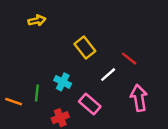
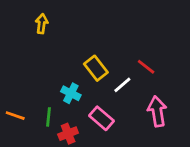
yellow arrow: (37, 20) -> (42, 24), turned -70
yellow rectangle: (85, 48) -> (96, 68), moved
green line: (37, 93) -> (49, 117), moved

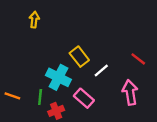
red line: (146, 67) -> (138, 59), moved
cyan cross: (71, 93) -> (58, 77), size x1.5

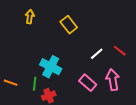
yellow rectangle: (79, 57) -> (69, 25), moved
white line: (101, 70) -> (97, 54), moved
pink rectangle: (84, 98) -> (88, 83), moved

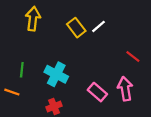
yellow arrow: (30, 17) -> (33, 19), size x1.5
white line: (97, 54) -> (98, 26), moved
green line: (35, 84) -> (22, 70), moved

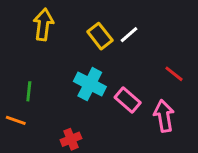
cyan cross: (56, 74) -> (90, 84), moved
pink rectangle: (97, 92) -> (128, 100), moved

